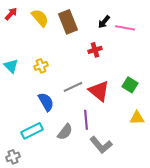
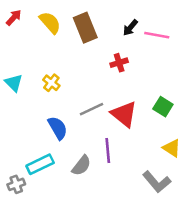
yellow cross: (41, 66) -> (51, 83), turned -32
yellow triangle: (137, 118) -> (172, 148), turned 35
gray L-shape: (101, 145) -> (157, 182), moved
gray cross: (13, 157) -> (16, 184), moved

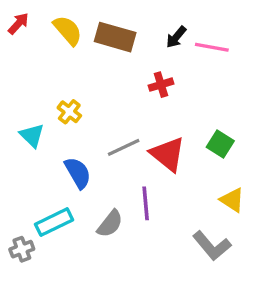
brown rectangle: (85, 28) -> (115, 37), turned -52
cyan triangle: (14, 83) -> (32, 135), moved

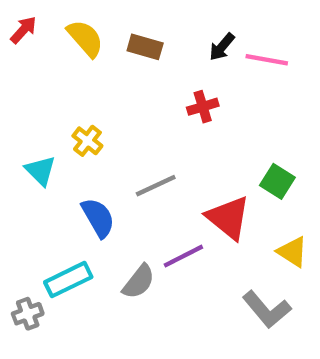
brown rectangle: (115, 37) -> (145, 47), size x0.7
red triangle: (168, 154) -> (228, 218), moved
purple line: (146, 203) -> (183, 256), turned 68

